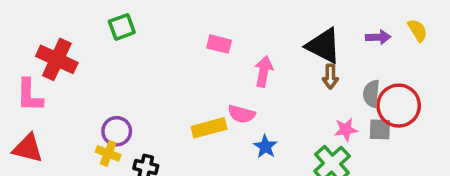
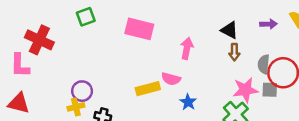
pink rectangle: (219, 44) -> (139, 29), moved, size x1.6
black triangle: (323, 46) -> (229, 30), size x0.7
pink star: (346, 129) -> (245, 90), size x1.5
yellow cross: (108, 153) -> (76, 107), turned -35

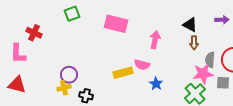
red cross: (39, 40) -> (34, 33), size x0.7
gray semicircle: (264, 64) -> (210, 60), moved
gray square: (270, 90) -> (223, 83), moved

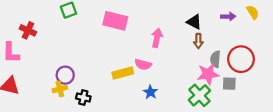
blue star: (156, 84) -> (150, 92), moved

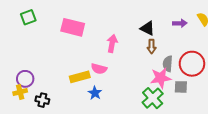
blue star: (150, 92) -> (95, 93), moved

